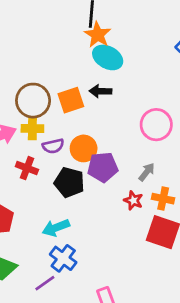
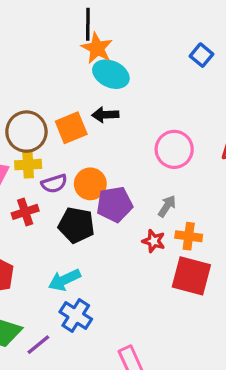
red cross: (27, 168) -> (25, 212), turned -35
purple line: (45, 283) -> (38, 345), moved

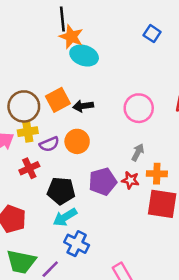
black arrow: (105, 115) -> (83, 106), moved
purple pentagon: (115, 204) -> (103, 182), moved
black pentagon: (76, 225) -> (61, 191), moved

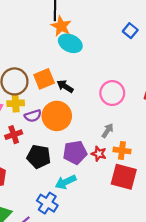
black arrow: (83, 106) -> (65, 86), turned 35
orange circle: (77, 141) -> (57, 116), size x1.4
cyan arrow: (65, 217) -> (66, 182), moved

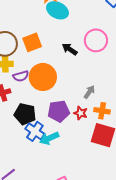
black arrow: (65, 86) -> (70, 49), moved
pink circle: (112, 93) -> (96, 40), moved
blue cross: (47, 203) -> (35, 131), moved

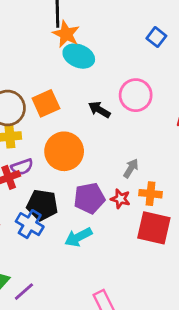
purple semicircle: (21, 76) -> (22, 167), moved
blue cross: (35, 131) -> (30, 224), moved

